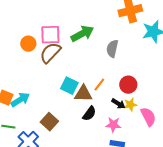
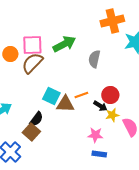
orange line: (99, 85) -> (81, 95), turned 32
black arrow: (118, 104) -> (100, 106), moved
black semicircle: (89, 114) -> (36, 119), moved

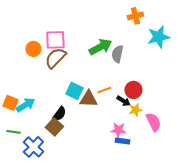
orange cross: (112, 21) -> (135, 16), size x0.7
green arrow: (64, 44) -> (100, 47), moved
blue rectangle: (99, 154) -> (122, 141), moved

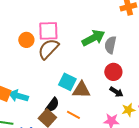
orange line: (104, 90) -> (73, 115), moved, turned 48
red circle: (133, 90) -> (113, 72), moved
cyan arrow: (25, 105) -> (18, 96), turned -132
yellow star: (135, 110) -> (128, 110), moved

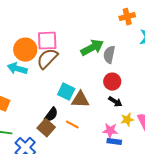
orange circle: (26, 40) -> (25, 50), size x1.5
cyan arrow: (18, 96) -> (17, 69), moved

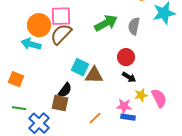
gray semicircle: (109, 55) -> (134, 26), moved
orange line: (72, 125) -> (95, 118), moved, turned -72
brown square: (46, 128) -> (60, 103), turned -30

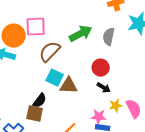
brown semicircle: (61, 34) -> (50, 52), moved

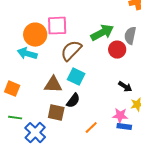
red circle: (101, 68) -> (117, 50), moved
brown triangle: (69, 86) -> (53, 85), moved
black semicircle: (40, 101) -> (73, 101), moved

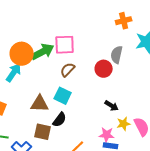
pink square: (57, 26) -> (65, 45), moved
green arrow: (102, 33) -> (43, 52), moved
brown semicircle: (71, 51) -> (68, 70), moved, size x0.7
cyan arrow: (27, 54) -> (14, 73), turned 108

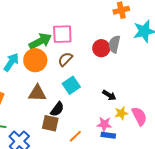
orange circle: (22, 54) -> (35, 60), moved
red circle: (104, 69) -> (101, 48), moved
cyan square: (63, 96) -> (71, 85), moved, turned 30
brown square: (43, 132) -> (50, 123), moved

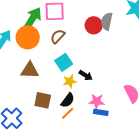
green arrow: (40, 41) -> (33, 18), turned -30
black arrow: (109, 95) -> (86, 75), moved
black semicircle: (57, 109) -> (68, 100), moved
yellow star: (121, 113) -> (70, 81), moved

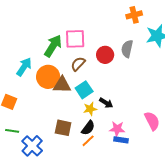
red circle: (94, 25) -> (105, 55), moved
orange circle: (28, 37) -> (48, 77), moved
brown triangle: (30, 70) -> (62, 85), moved

